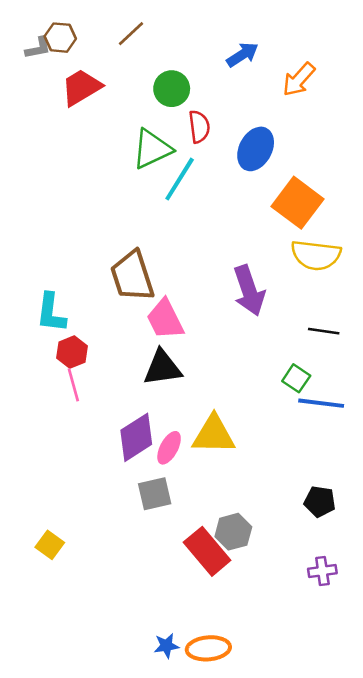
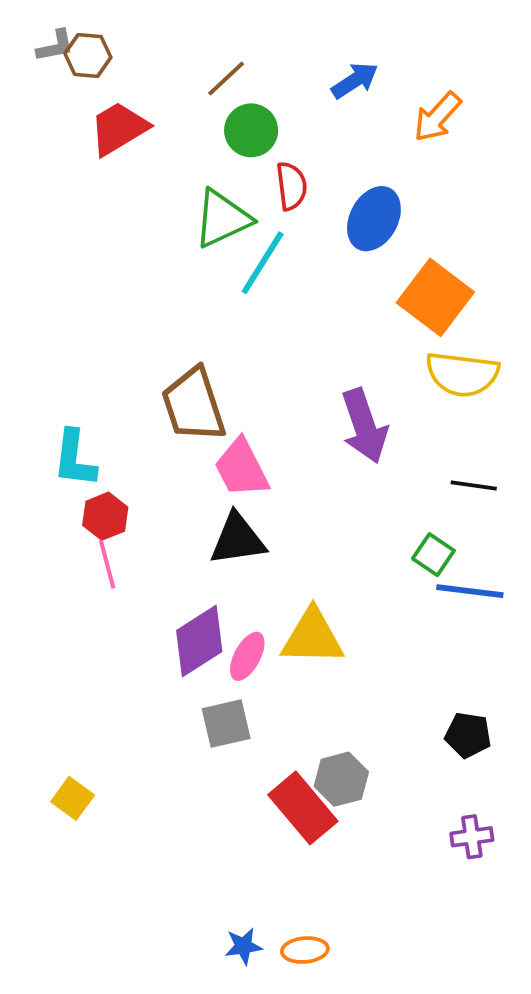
brown line: (131, 34) -> (226, 79), moved
gray L-shape: (38, 48) -> (55, 46), moved
orange ellipse: (208, 648) -> (305, 950), size x0.7

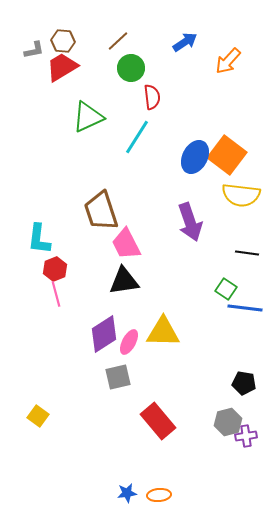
gray L-shape: (55, 46) -> (34, 50), moved
brown hexagon: (88, 55) -> (63, 41), moved
green triangle: (222, 219) -> (88, 117), moved
blue ellipse: (374, 219) -> (195, 157), moved
gray hexagon: (341, 779) -> (228, 422), moved

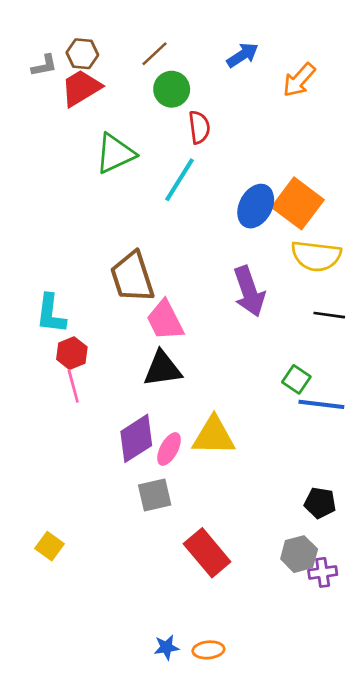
black line: (247, 253) -> (329, 315), moved

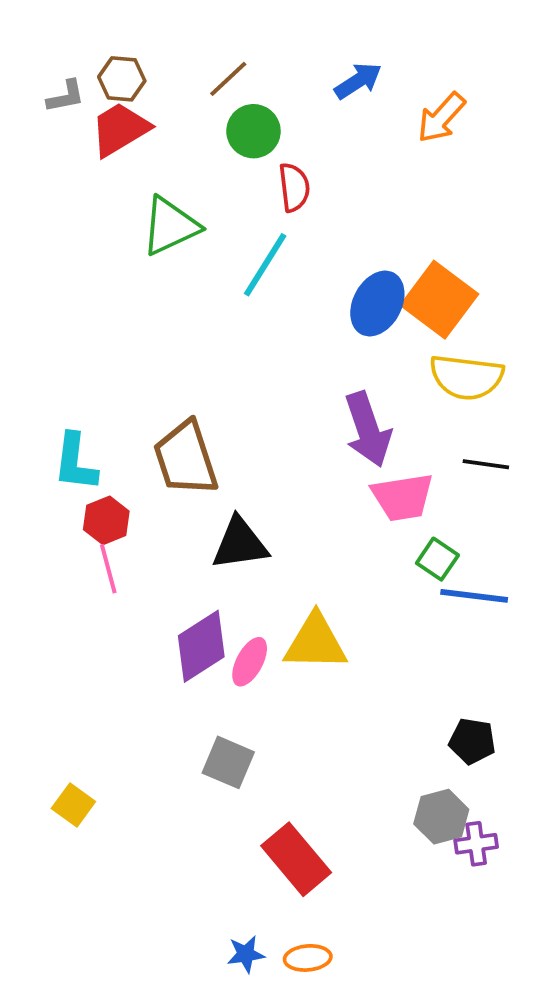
brown trapezoid: (132, 277) -> (186, 458), moved
pink trapezoid: (165, 320) -> (403, 497), moved, turned -72
gray square: (155, 495) -> (228, 762), moved, turned 36
red rectangle: (207, 553) -> (296, 859), moved

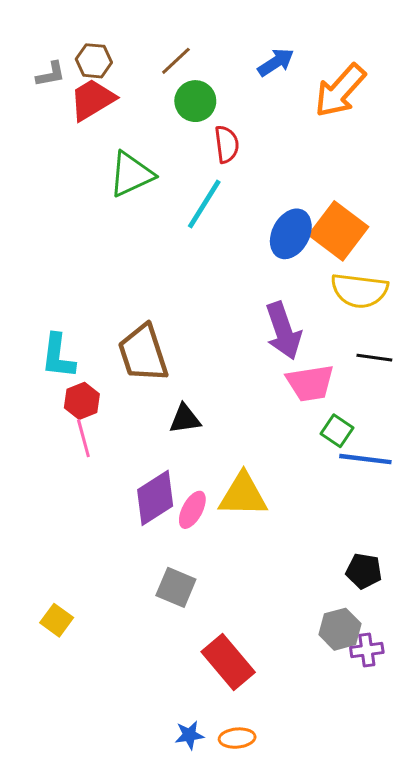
orange arrow: (441, 118) -> (340, 91), size x1.4
black triangle: (240, 544) -> (185, 419), size x0.7

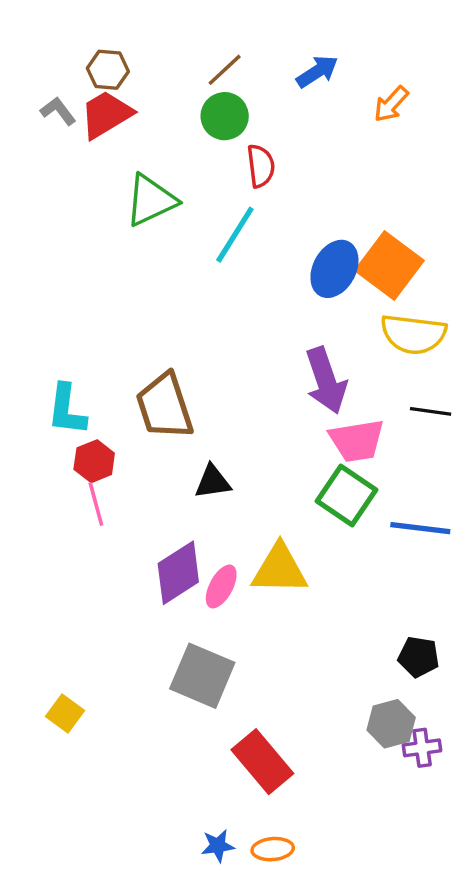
brown line: (176, 61) -> (225, 70), moved
gray L-shape: (51, 74) -> (58, 111), moved, turned -116
orange arrow: (340, 91) -> (391, 104), size x0.6
green square: (337, 431) -> (346, 495), moved, size x1.6
gray square: (176, 587) -> (202, 676), size x1.4

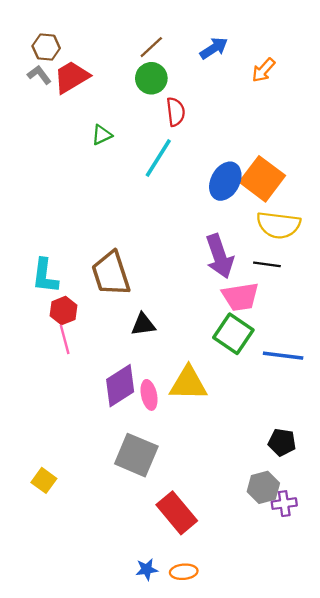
brown hexagon: (108, 70) -> (46, 47), moved
green triangle: (151, 200) -> (102, 135), size x0.6
black line: (431, 411) -> (267, 264), moved
pink ellipse: (221, 586) -> (149, 395), turned -40

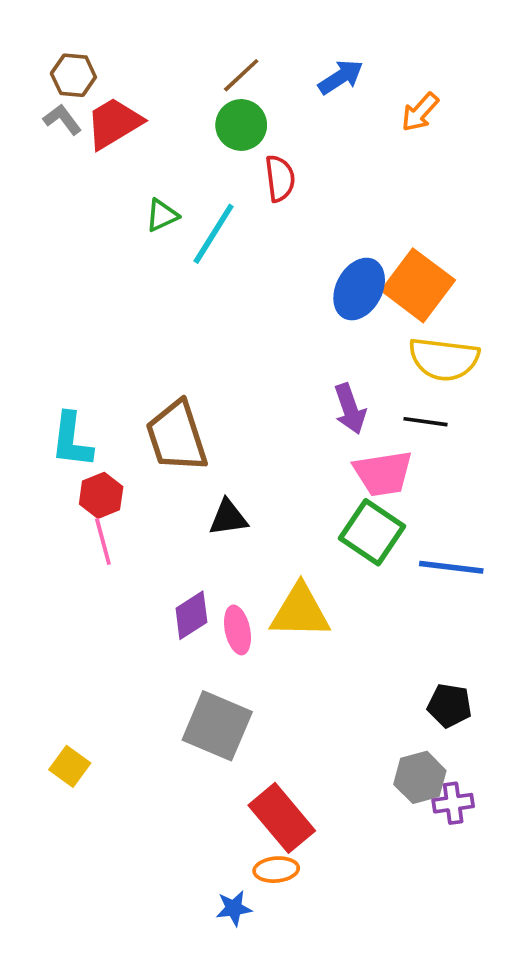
cyan line: (158, 158) -> (214, 234), moved
purple arrow: (220, 256) -> (350, 409), size x0.7
purple diamond: (120, 386) -> (191, 615), size x0.7
orange ellipse: (184, 572) -> (276, 870), moved

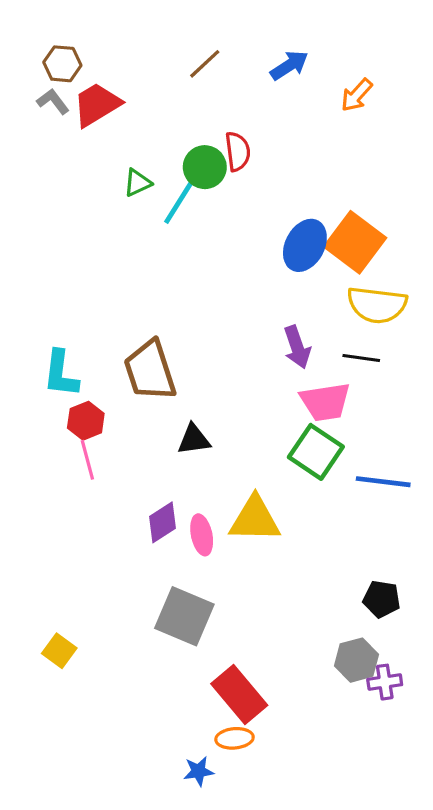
green circle: (241, 125) -> (205, 167), moved

